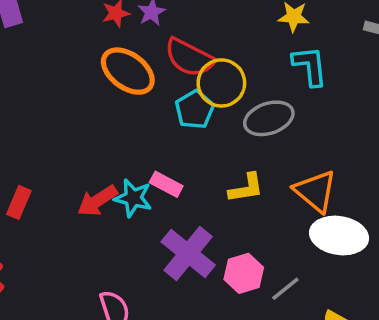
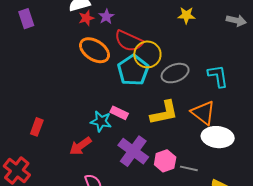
cyan L-shape: (310, 66) -> (218, 76), moved
cyan pentagon: (195, 110) -> (133, 70), size x1.4
yellow L-shape: (246, 188) -> (164, 113), size x1.4
red arrow: (97, 201) -> (80, 146), moved
gray line: (285, 289) -> (189, 168), turned 54

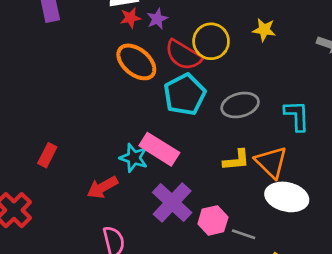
yellow circle: (147, 54) -> (211, 41), moved
pink rectangle: (119, 113) -> (159, 149), size x1.6
yellow L-shape: (164, 113) -> (236, 160), moved, size x0.7

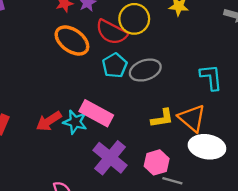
cyan pentagon: (185, 94) -> (115, 65), size x0.7
gray ellipse: (240, 105) -> (145, 70), moved
red arrow: (102, 187) -> (49, 121), moved
pink hexagon: (213, 220) -> (157, 162), moved

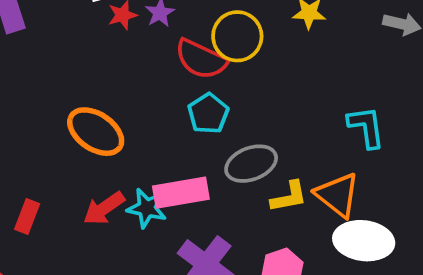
orange ellipse: (72, 41) -> (96, 132), moved
gray ellipse: (145, 70) -> (251, 164), moved
pink rectangle: (96, 113) -> (181, 193), turned -36

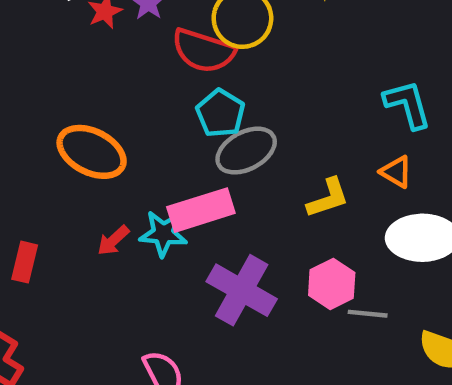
gray ellipse: (251, 164) -> (246, 151), moved
orange triangle: (337, 195) -> (396, 172), moved, size x0.6
red arrow: (104, 208) -> (113, 240), size x0.7

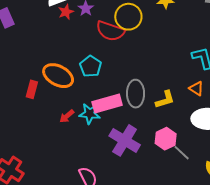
cyan pentagon: (220, 113) -> (91, 66), moved
gray ellipse: (246, 151) -> (136, 94), moved, turned -64
red rectangle: (25, 262) -> (32, 89), moved
gray line: (368, 314) -> (182, 153), turned 36

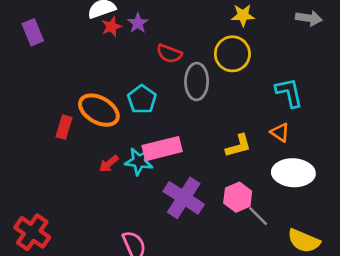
yellow circle: (128, 17) -> (232, 54), moved
red semicircle: (110, 31) -> (169, 54), size x0.7
gray ellipse: (136, 94) -> (197, 81), moved

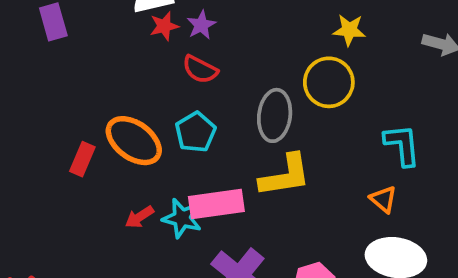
red semicircle: (169, 54) -> (200, 69), moved
yellow L-shape: (238, 146) -> (285, 176), moved, size x1.4

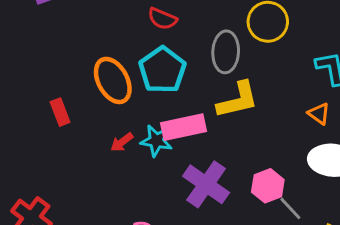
cyan pentagon: (196, 132) -> (162, 70), size x1.4
orange ellipse: (134, 141) -> (113, 80), turned 30
red rectangle: (82, 159) -> (60, 112), moved, turned -40

